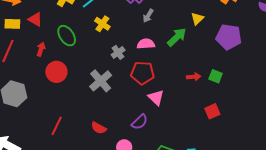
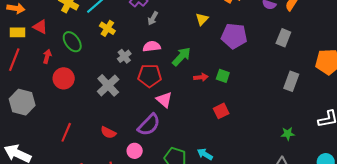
green arrow: (177, 37) -> (181, 57), moved
purple semicircle: (140, 122) -> (149, 125), size x1.4

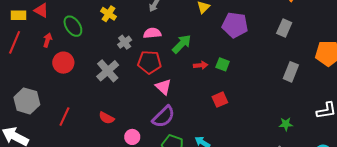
gray hexagon: (22, 102) -> (27, 101), moved
purple semicircle: (149, 125) -> (163, 117), moved

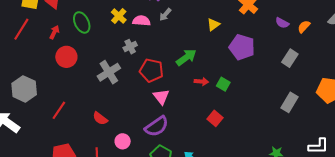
pink semicircle: (152, 33) -> (141, 21), moved
red square: (220, 100) -> (215, 118), turned -35

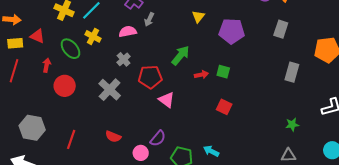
yellow cross: (119, 16) -> (93, 36), moved
purple semicircle: (157, 126) -> (158, 138), moved, size x0.7

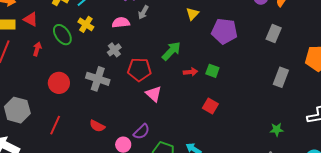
red circle: (65, 86) -> (59, 83), moved
gray cross: (110, 90) -> (98, 79), turned -30

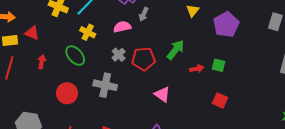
purple pentagon: (224, 31) -> (226, 25), turned -30
green ellipse: (62, 35) -> (75, 56), moved
red pentagon: (139, 70) -> (144, 59), moved

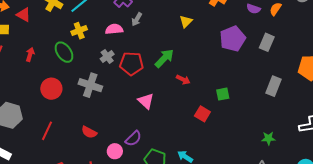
purple pentagon: (226, 25) -> (233, 39), moved
yellow cross: (88, 32) -> (79, 31), turned 35
red triangle: (32, 33) -> (24, 15), moved
green square: (218, 65) -> (223, 94), moved, turned -32
red arrow: (197, 69) -> (183, 80), turned 32

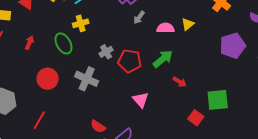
pink semicircle: (114, 29) -> (165, 28), moved
green square: (223, 94) -> (218, 100), size x1.6
red semicircle: (89, 132) -> (98, 126), moved

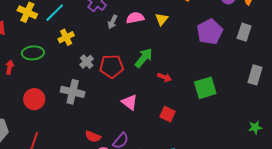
yellow cross: (81, 23) -> (66, 37), moved
pink semicircle: (165, 28) -> (135, 18), moved
green ellipse: (63, 43) -> (33, 53), moved, turned -55
red square: (196, 118) -> (168, 114), moved

